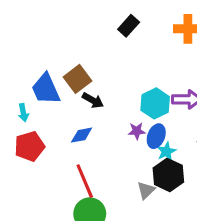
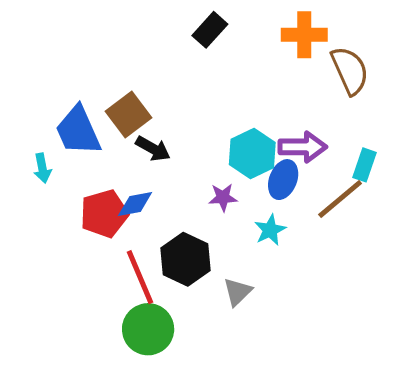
blue ellipse: (156, 136) -> (283, 180), moved
red pentagon: (29, 146) -> (104, 214), moved
black hexagon: (168, 175) -> (185, 259), moved

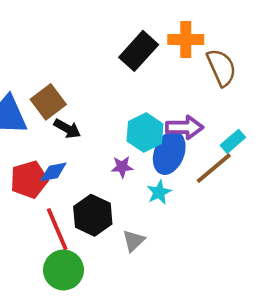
black rectangle: (210, 30) -> (139, 51), moved, size x1.4
cyan rectangle: (364, 165) -> (233, 141), turned 30
blue ellipse: (283, 180) -> (169, 153), size x1.4

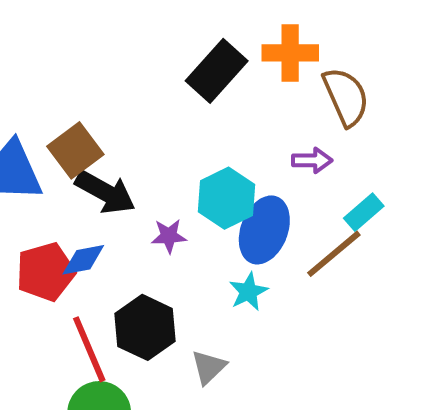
purple arrow: (184, 127) -> (312, 160), moved, size x0.7
black arrow: (67, 129) -> (105, 192), size x1.4
purple star: (122, 167) -> (169, 236), moved

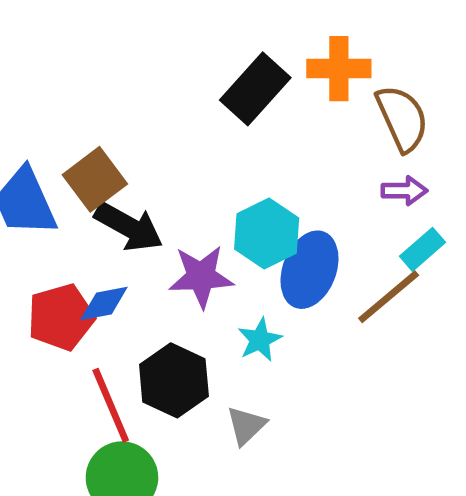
purple arrow: (312, 160) -> (404, 191), moved
purple star: (169, 236) -> (201, 276), size x1.6
cyan star: (248, 292) -> (260, 340), moved

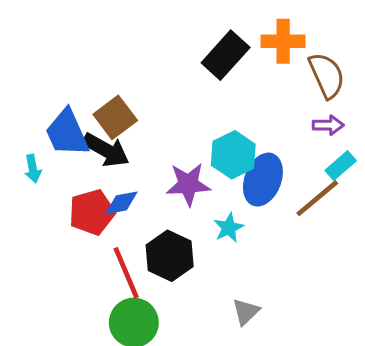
black arrow: (129, 227) -> (106, 150), moved
gray triangle: (246, 426) -> (246, 312), moved

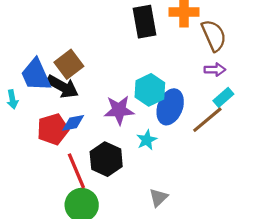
black rectangle: (226, 55) -> (145, 22), turned -52

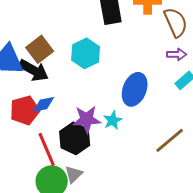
cyan hexagon: (150, 90) -> (86, 53), moved
purple star: (119, 110) -> (87, 119), moved
brown line: (207, 120) -> (170, 140), moved
gray triangle: (158, 197) -> (74, 174), moved

